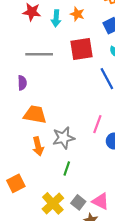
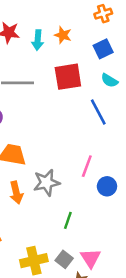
green line: (67, 169) -> (68, 220), moved
pink triangle: (101, 201) -> (91, 258), turned 30
yellow cross: (53, 203) -> (34, 261), turned 30

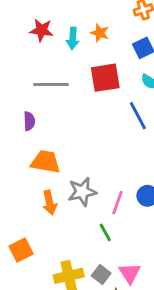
pink line: (87, 166) -> (117, 203), moved
green line: (68, 220) -> (105, 232), turned -48

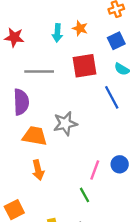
red star: (41, 30) -> (14, 37), moved
purple semicircle: (29, 121) -> (21, 102), size x1.6
gray star: (82, 192) -> (65, 124), moved

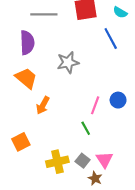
orange trapezoid: (35, 136) -> (26, 78), moved, turned 30
orange arrow: (38, 170) -> (43, 105), turned 42

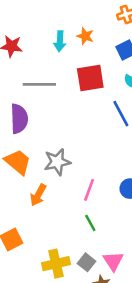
gray star: (68, 62) -> (57, 162), moved
pink line: (95, 105) -> (89, 190), moved

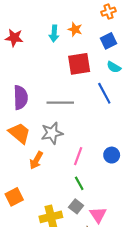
gray line: (39, 84) -> (60, 103), moved
gray square: (86, 262) -> (76, 206), moved

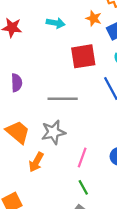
orange star: (75, 29) -> (94, 18), moved
cyan arrow: (54, 34) -> (56, 23), turned -84
purple semicircle: (21, 97) -> (17, 83), moved, size x0.7

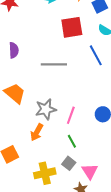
gray star: (53, 132) -> (46, 109), moved
orange arrow: (36, 162) -> (37, 132), moved

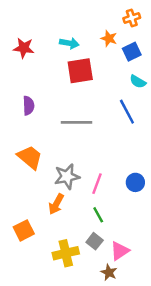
red square: (72, 27) -> (80, 71), moved
pink triangle: (90, 171) -> (120, 251), turned 30

